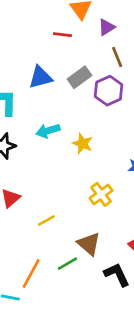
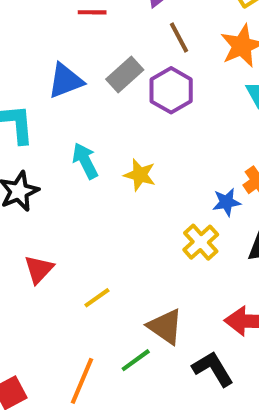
cyan arrow: (48, 131) -> (85, 161), turned 85
yellow cross: (101, 194) -> (201, 242), moved

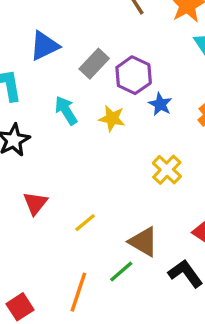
gray rectangle: (125, 74) -> (94, 64), moved
purple hexagon: (171, 90) -> (134, 75), moved
blue star: (227, 202) -> (160, 104), moved, turned -30

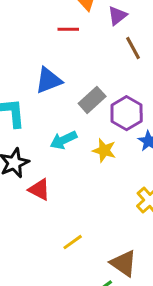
cyan arrow: (66, 111) -> (63, 140), turned -88
red triangle: (35, 203) -> (39, 189), moved, turned -45

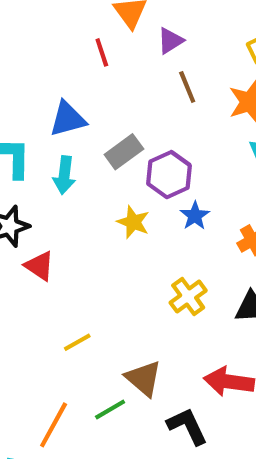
red line: (68, 29) -> (102, 52), turned 65
cyan arrow: (63, 140) -> (64, 175), moved, turned -64

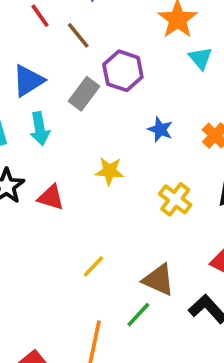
brown line: (187, 87) -> (78, 35), moved
purple hexagon: (169, 175) -> (123, 71), moved
yellow star: (133, 222) -> (110, 171), moved
red triangle: (39, 266) -> (51, 197), moved

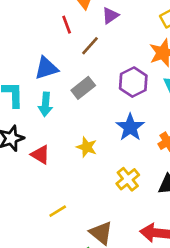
brown line: (78, 35) -> (90, 46), turned 66
purple hexagon: (123, 71) -> (133, 82), moved
blue star: (160, 130) -> (130, 127), size x1.5

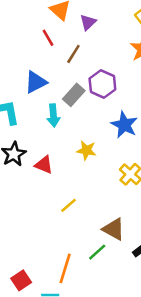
purple hexagon: (133, 82) -> (102, 84), moved
cyan arrow: (45, 104) -> (53, 116), moved
yellow line: (58, 211) -> (68, 205), moved

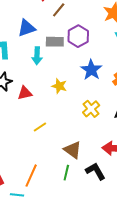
gray rectangle: (74, 95) -> (55, 42), turned 42
red triangle: (44, 165) -> (25, 93), turned -42
green line: (97, 252) -> (66, 173), moved, turned -42

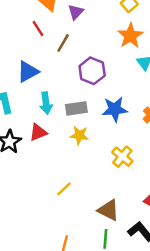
gray rectangle: (55, 42) -> (76, 108), moved
blue star: (91, 70) -> (115, 109), turned -30
red triangle: (25, 93) -> (38, 132), moved

